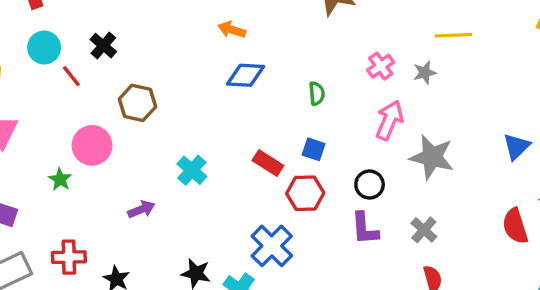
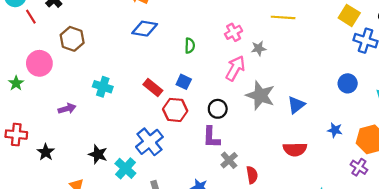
gray star: (425, 73) -> (259, 48), moved
blue triangle: (516, 147) -> (296, 105), moved
cyan cross: (192, 170) -> (103, 87), turned -30
red semicircle: (515, 226) -> (295, 149), moved, turned -80
gray cross: (424, 230) -> (229, 160), moved

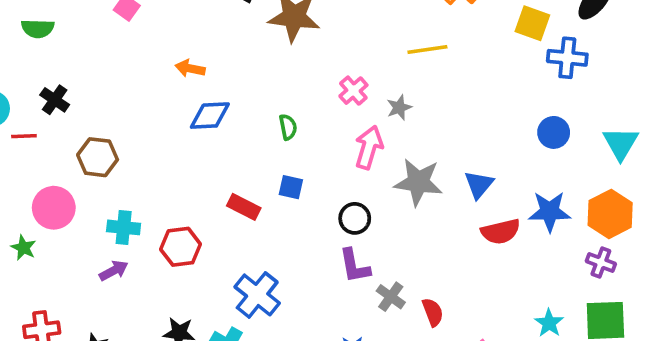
red line: (31, 17) -> (24, 136), turned -48
cyan cross: (103, 87) -> (124, 227), moved
red hexagon: (175, 110) -> (181, 247), moved
blue star: (335, 130) -> (550, 211), size x1.6
red semicircle: (295, 149) -> (501, 232), moved

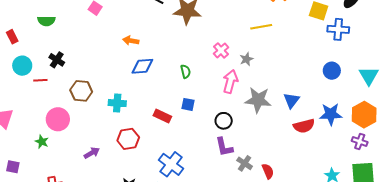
cyan cross: (124, 227) -> (117, 103), moved

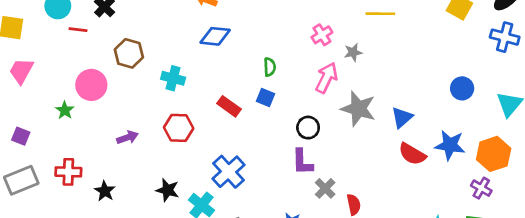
blue cross: (338, 29) -> (505, 37), moved
green semicircle: (186, 71) -> (270, 67), moved
red semicircle: (304, 126) -> (412, 154), turned 35

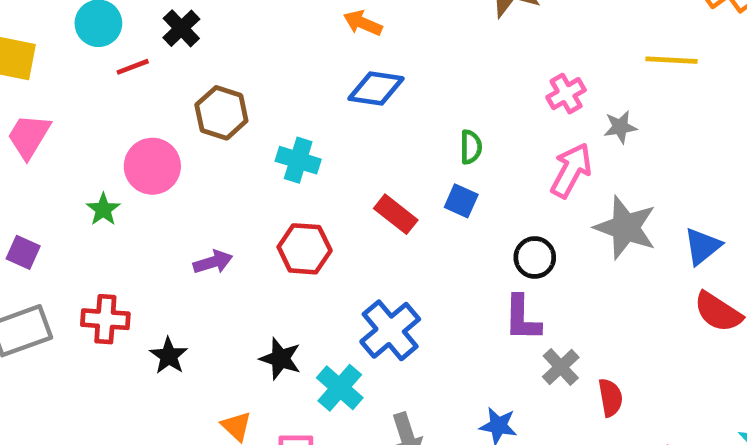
red line: (78, 30) -> (133, 67), turned -30

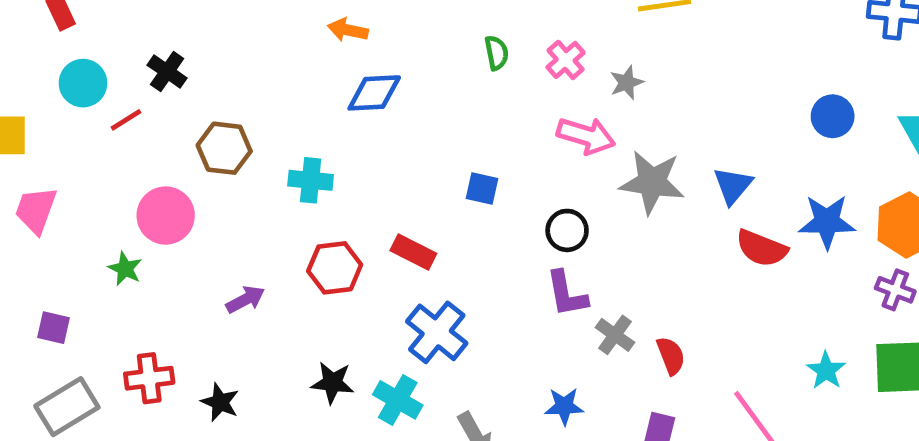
green semicircle: (471, 147) -> (497, 53), moved
pink arrow: (571, 170) -> (586, 136), turned 90
red rectangle: (396, 214) -> (413, 252), moved

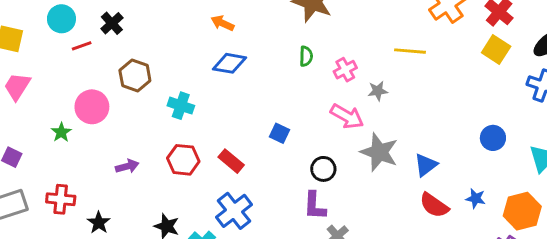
blue star: (827, 222) -> (476, 198), size x0.6

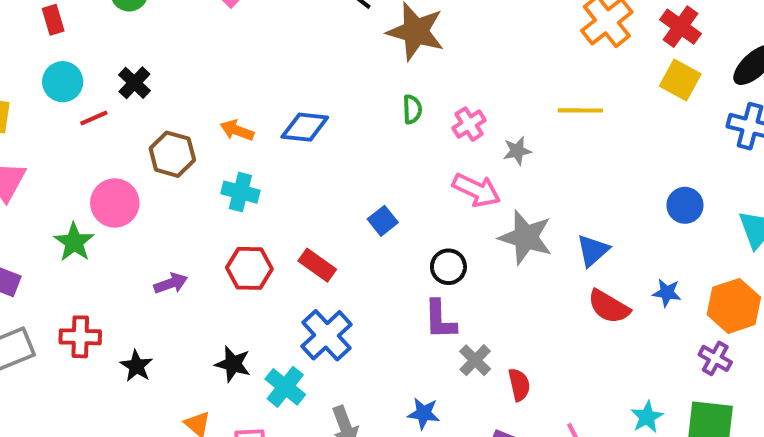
orange arrow: (223, 23) -> (237, 130), moved
yellow line: (410, 51) -> (580, 110), moved
green star: (61, 132) -> (74, 242), size x1.4
blue square: (280, 133) -> (383, 221), turned 30

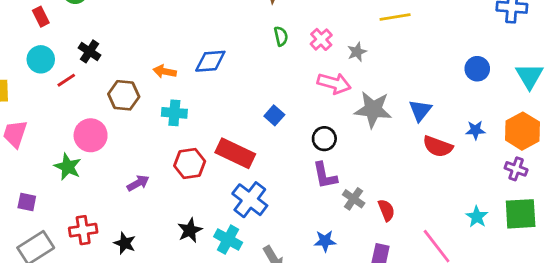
red rectangle: (53, 20) -> (41, 17), moved
red rectangle: (317, 265) -> (235, 153), size x1.5
black star: (233, 364) -> (190, 230), turned -30

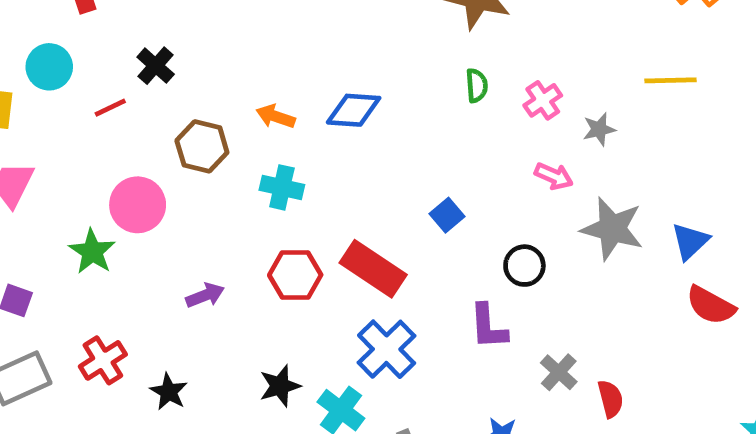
cyan circle: (41, 59) -> (49, 67), moved
pink arrow: (334, 83) -> (554, 176), size x0.7
purple L-shape: (325, 176) -> (488, 327), moved
red cross: (83, 230) -> (103, 360), turned -32

